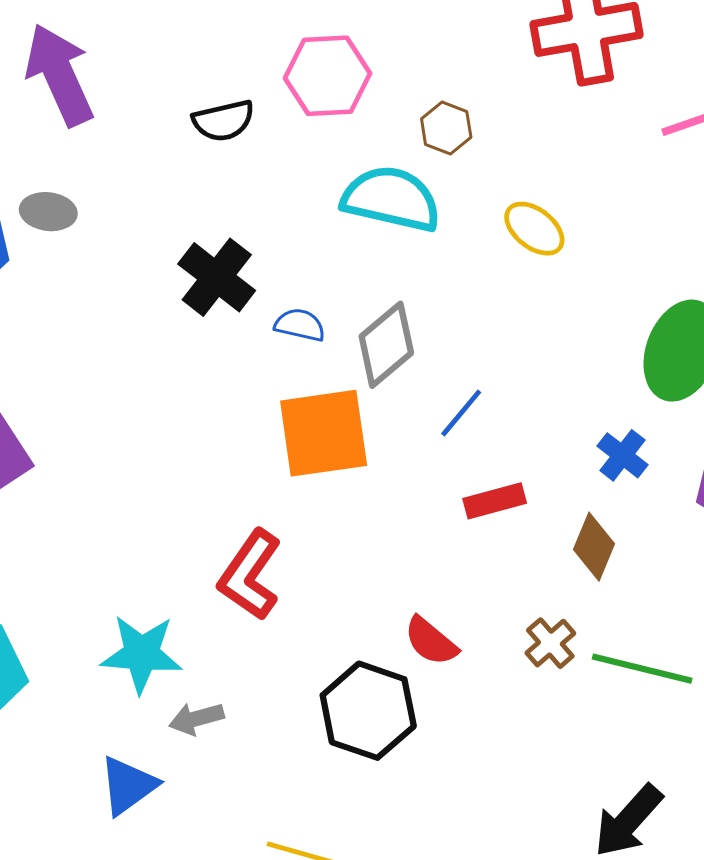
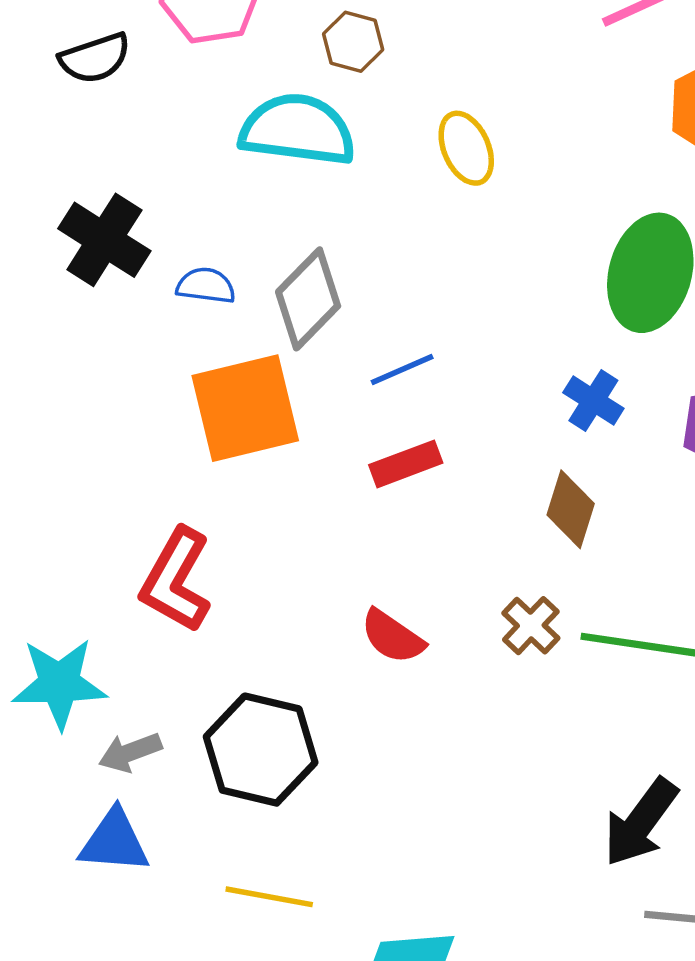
yellow ellipse: (534, 229) -> (466, 148), turned 34
blue line: (461, 413) -> (402, 370), turned 32
red rectangle: (495, 501) -> (406, 464), moved
black hexagon: (368, 711) -> (261, 750), moved
blue triangle: (128, 786) -> (114, 841), moved, turned 46

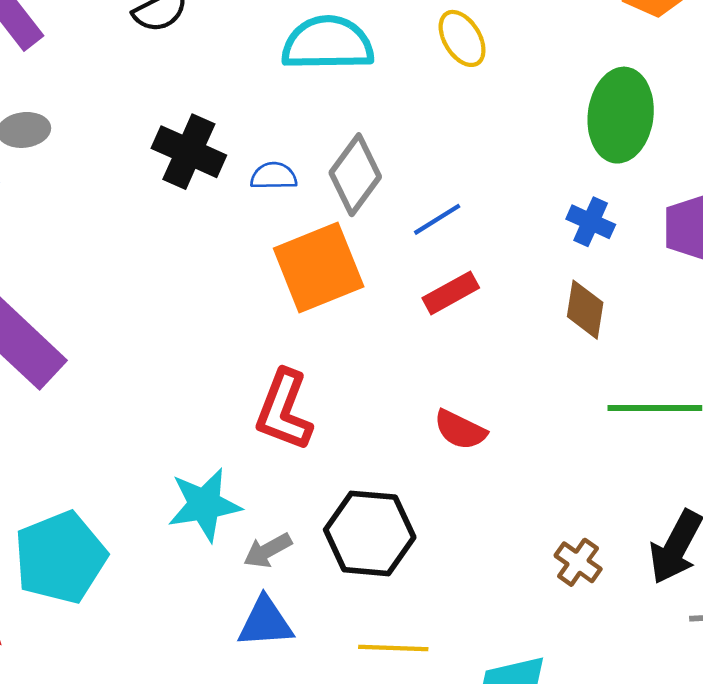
brown cross: (531, 626) -> (578, 562), moved

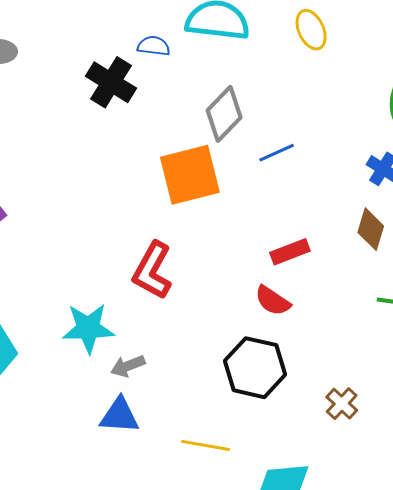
blue semicircle: (274, 176) -> (154, 46), moved
red rectangle: (451, 293) -> (290, 252), moved
black hexagon: (370, 533) -> (255, 368), moved

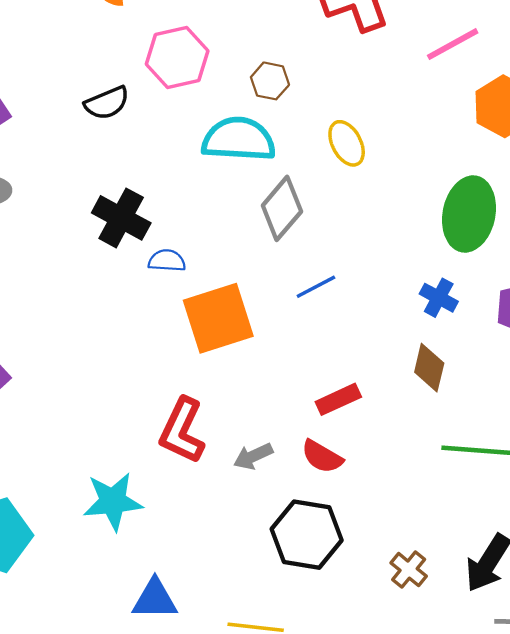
blue semicircle: (154, 46) -> (167, 261), moved
gray diamond: (224, 114) -> (282, 208), moved
gray arrow: (128, 366) -> (253, 456), moved

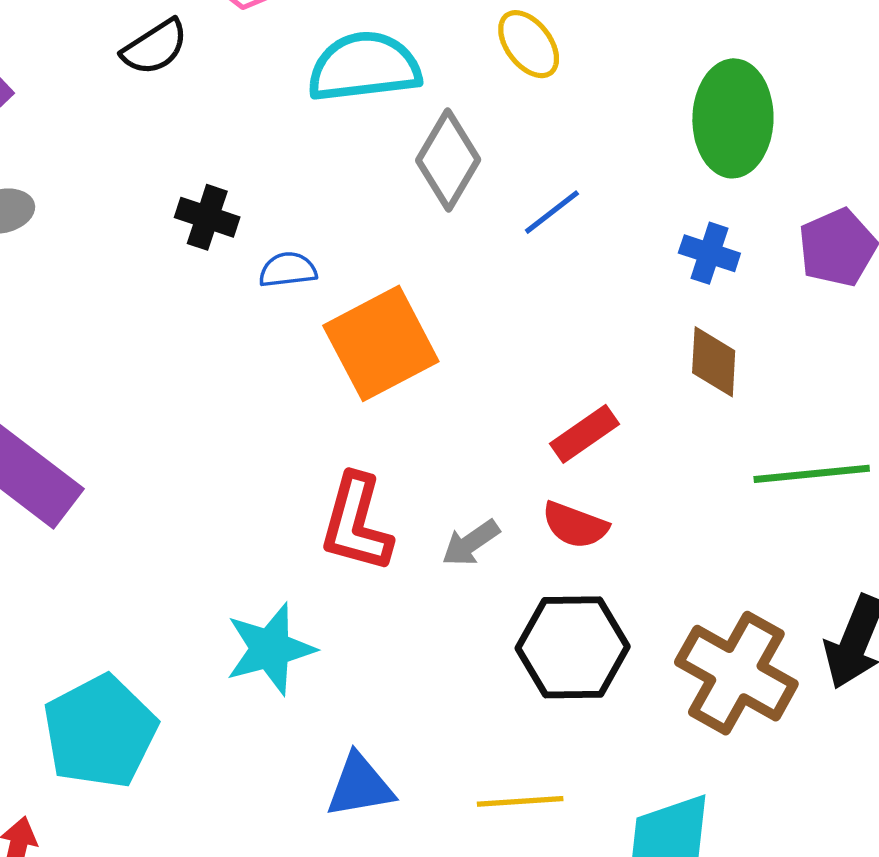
black cross: (121, 218) -> (207, 217), size x0.7
blue line: (316, 287) -> (552, 212), moved
brown cross: (409, 570) -> (736, 673), size x2.0

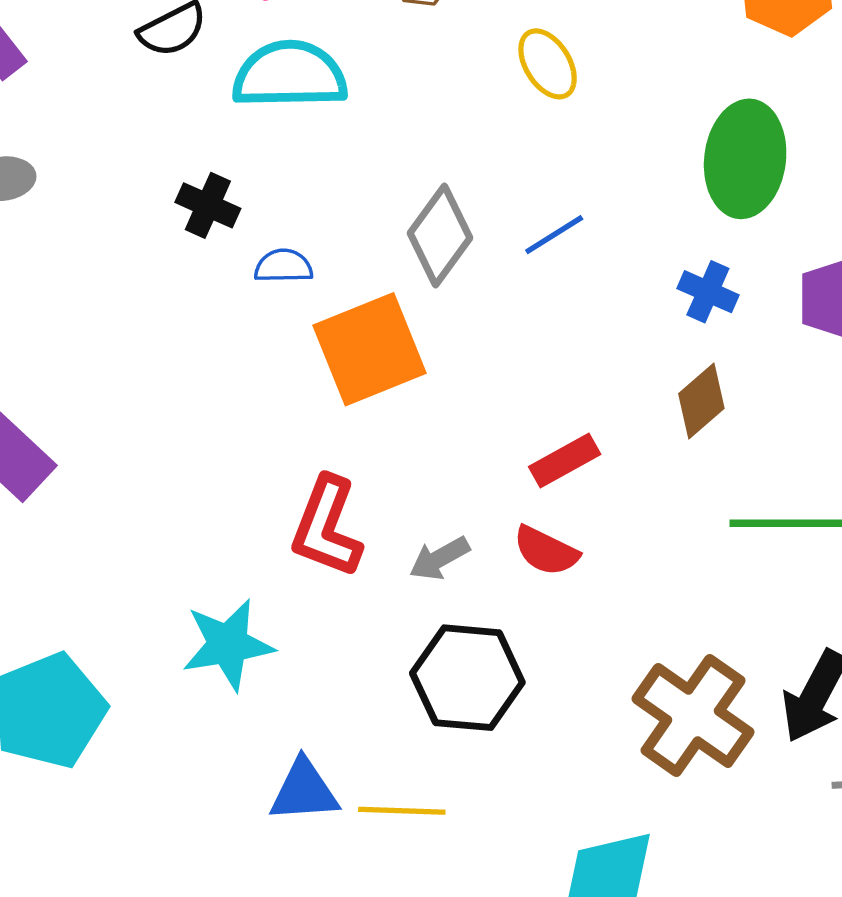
cyan semicircle: (364, 67) -> (290, 75), moved
gray diamond: (448, 160) -> (440, 236), moved
brown diamond: (714, 362) -> (701, 401), turned 40
black hexagon: (573, 647) -> (467, 678), moved
yellow line: (520, 801) -> (402, 811), moved

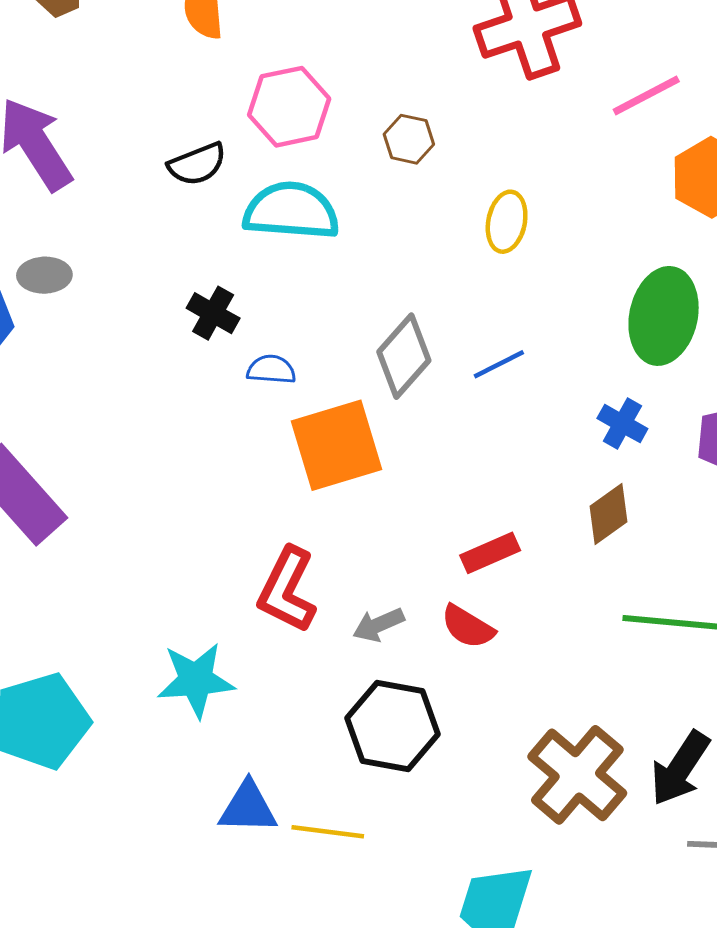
yellow ellipse: (548, 64) -> (507, 222), turned 38

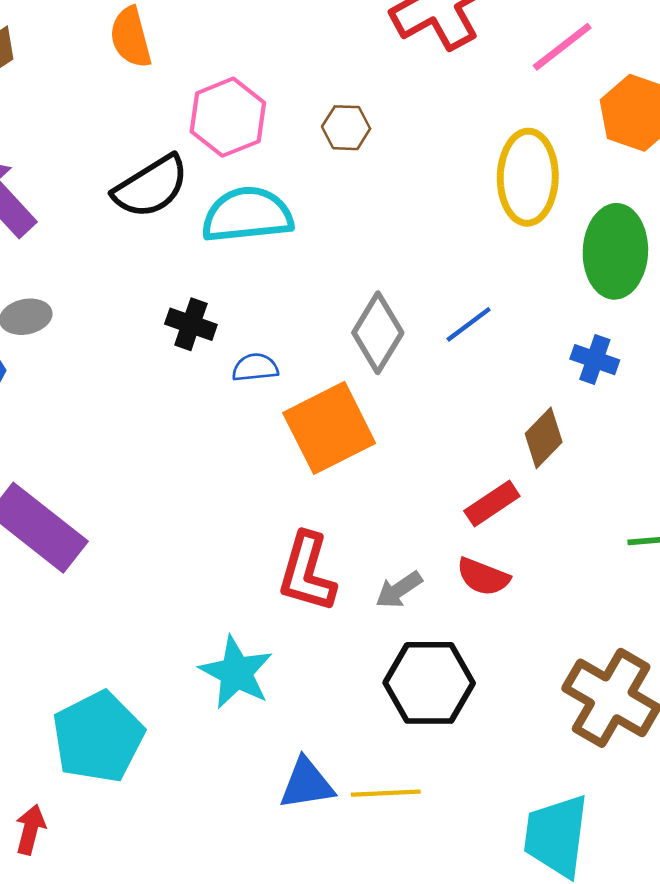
black semicircle: (197, 164) -> (151, 187), size x1.4
yellow ellipse: (507, 222) -> (528, 177), moved, size x1.6
brown diamond: (608, 514) -> (544, 438), moved
cyan star: (196, 680) -> (236, 672), turned -30

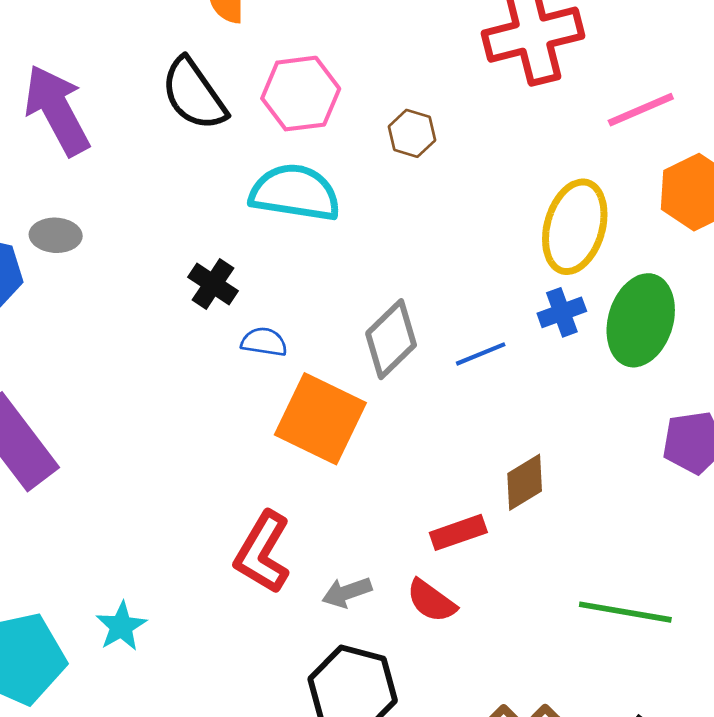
black semicircle: (151, 187) -> (194, 94), moved, turned 72
blue cross: (595, 360) -> (562, 312), moved, turned 36
orange square: (329, 428) -> (320, 419), turned 38
cyan star: (236, 672) -> (121, 626), moved, size x0.7

